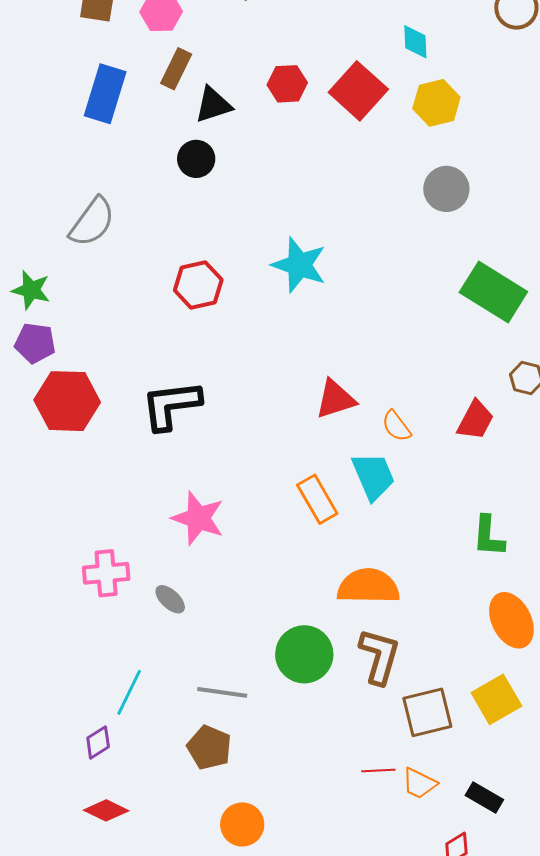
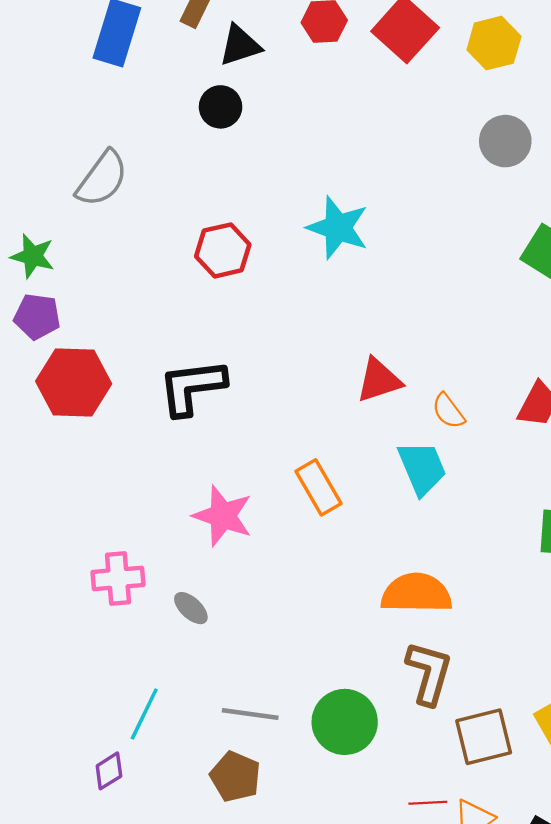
orange rectangle: (317, 499) -> (318, 487), moved
green circle: (304, 654) -> (345, 722), moved

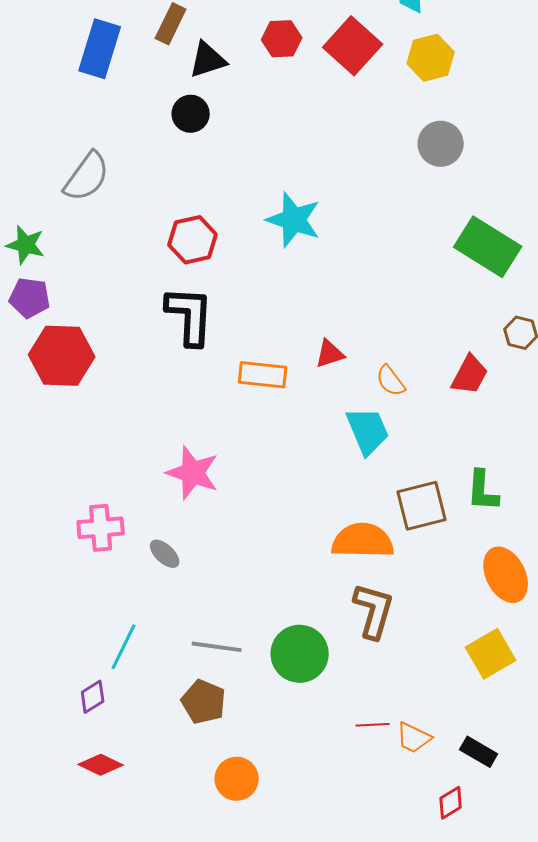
red triangle: (379, 380) -> (330, 354), size x0.7
black L-shape: (192, 387) -> (190, 316), moved, turned 100
orange rectangle: (318, 487) -> (263, 375), moved, turned -54
brown square: (484, 737) -> (422, 506), moved

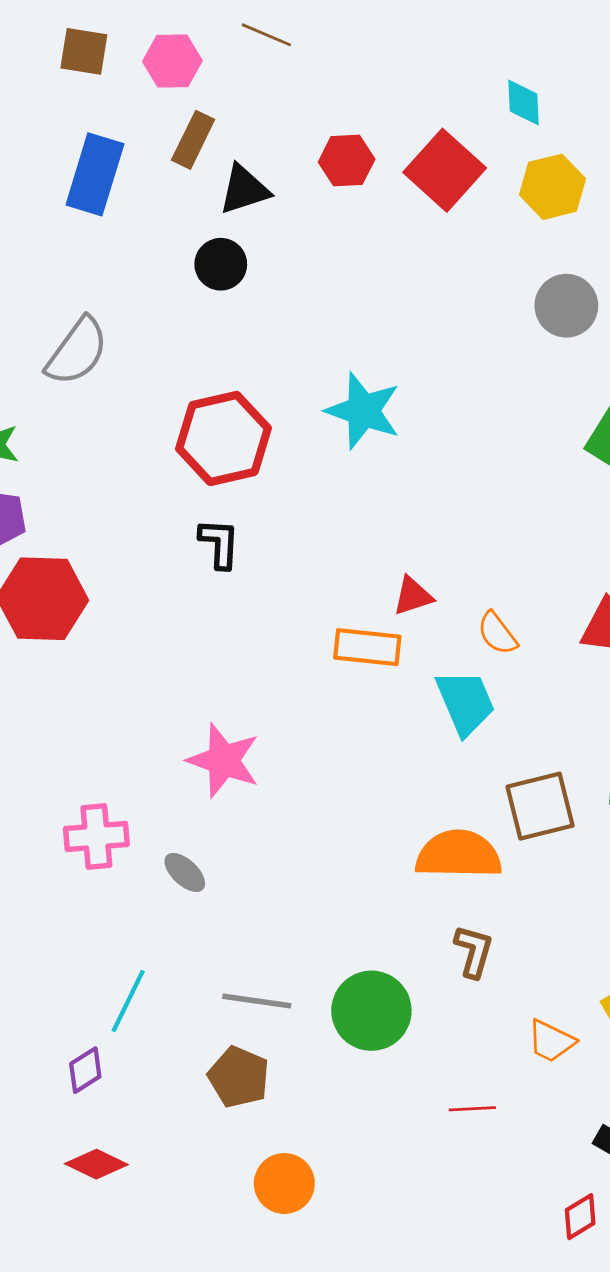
red hexagon: (193, 240) -> (224, 438), size x1.4
black L-shape: (190, 316) -> (219, 543), size x0.6
orange rectangle: (263, 375) -> (367, 647), moved
brown L-shape: (374, 611) -> (474, 951), size x0.7
orange trapezoid: (414, 738) -> (551, 1041), moved

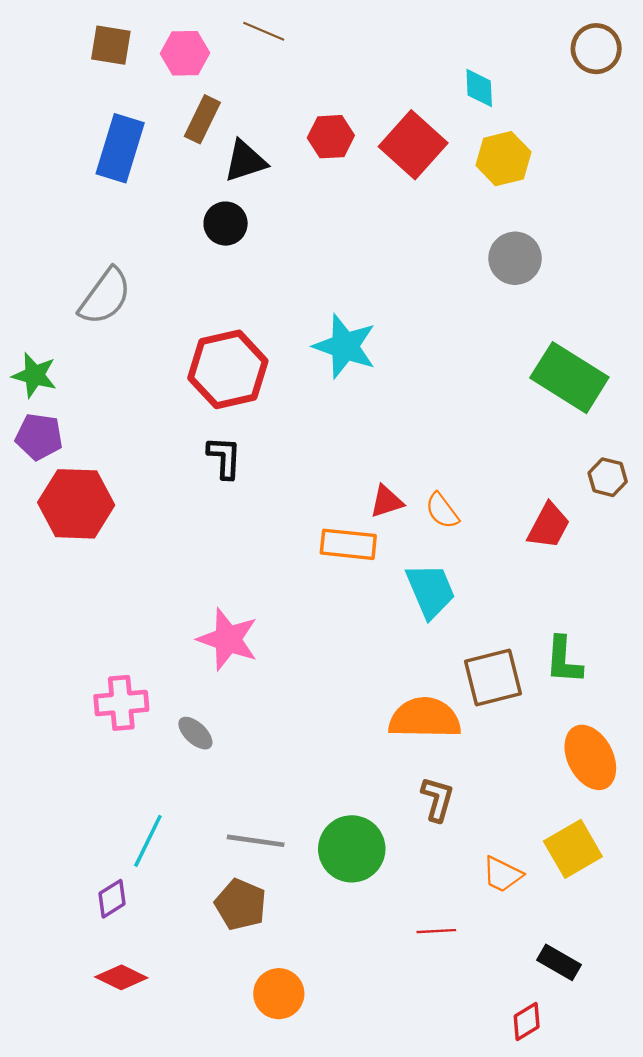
orange semicircle: (497, 633) -> (442, 511), moved

